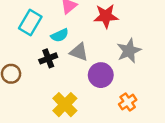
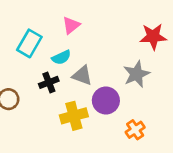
red star: (106, 16) -> (153, 36), moved
yellow cross: (65, 105) -> (74, 116), moved, turned 30

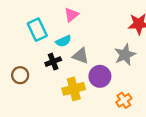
cyan rectangle: (29, 43) -> (37, 30), turned -55

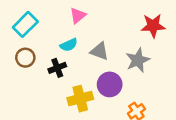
cyan rectangle: (37, 30) -> (25, 24), moved, turned 70
gray triangle: (81, 56) -> (99, 51), moved
brown circle: (20, 75) -> (25, 58), moved

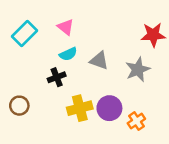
pink triangle: (78, 15) -> (66, 27), moved, turned -42
brown circle: (25, 58) -> (19, 106), moved
purple circle: (110, 84) -> (109, 108), moved

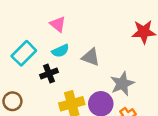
cyan rectangle: (24, 33) -> (24, 53), moved
gray star: (138, 70) -> (122, 84), moved

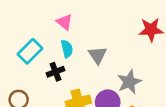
cyan semicircle: (60, 51) -> (67, 49), turned -78
gray triangle: (91, 57) -> (98, 55), turned 36

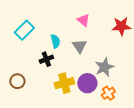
pink triangle: (64, 22) -> (83, 20), moved
cyan rectangle: (30, 51) -> (24, 30), moved

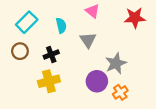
cyan semicircle: (55, 41) -> (61, 26), moved
brown circle: (17, 81) -> (20, 51), moved
yellow cross: (64, 83) -> (49, 81), moved

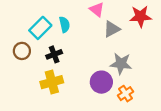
cyan rectangle: (27, 22) -> (40, 28), moved
gray triangle: (88, 40) -> (112, 29), moved, turned 36
gray star: (116, 63) -> (121, 64), turned 30

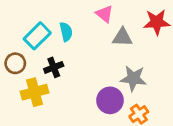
gray triangle: (112, 29) -> (122, 37), turned 30
yellow cross: (52, 82) -> (34, 92), moved

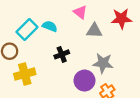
cyan semicircle: (66, 32) -> (50, 26), turned -56
black cross: (54, 67) -> (62, 54), moved

